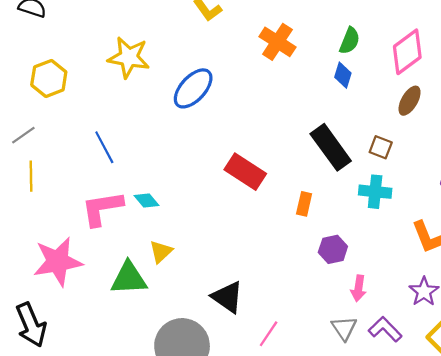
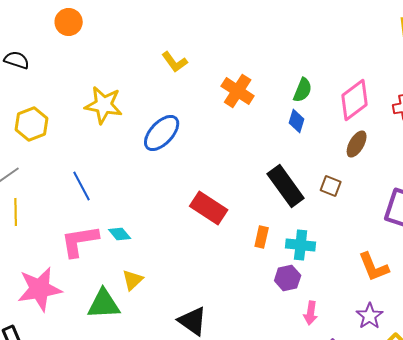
cyan cross: (375, 192) -> (301, 245), moved

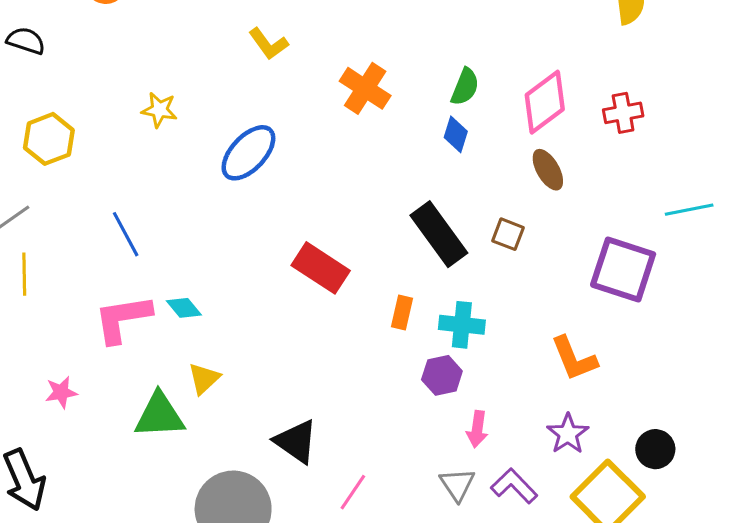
yellow star: (104, 105) -> (159, 110), size x0.6
brown ellipse: (357, 144) -> (548, 170), turned -60
pink star: (40, 289) -> (61, 392), size x0.5

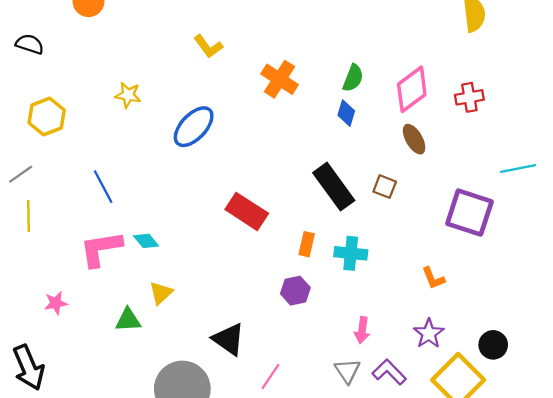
orange L-shape: (574, 359) -> (433, 278), size x0.7
purple hexagon: (442, 375) -> (295, 291), moved
green triangle: (159, 415) -> (128, 320), size x0.7

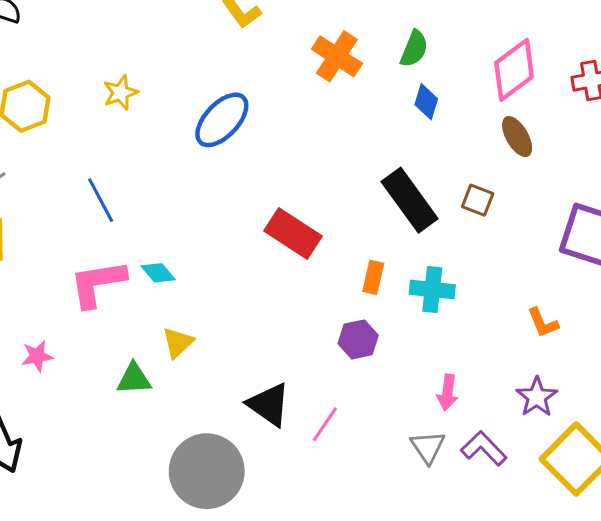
green semicircle: (353, 78) -> (414, 49), moved
yellow star: (128, 95) -> (120, 93), moved, turned -30
pink line: (270, 377) -> (325, 424), moved

